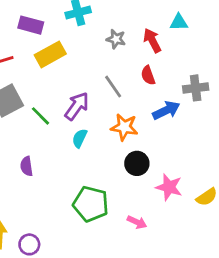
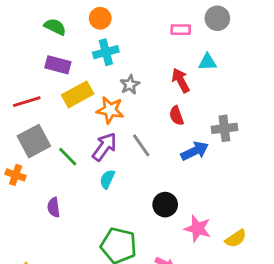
gray star: (116, 39) -> (130, 85), moved, turned 30
gray line: (113, 87) -> (141, 145), moved
orange star: (124, 127) -> (110, 110), moved

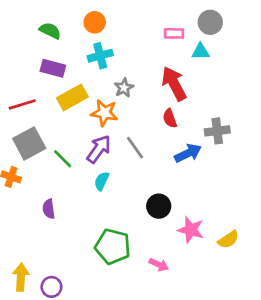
cyan triangle: (207, 62) -> (200, 52), moved
red arrow: (181, 80) -> (174, 84), size x1.4

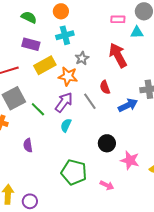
red semicircle: (170, 118) -> (105, 87), moved

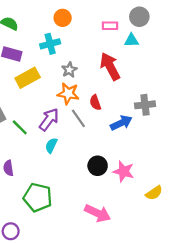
orange circle: (61, 11) -> (63, 18), moved
orange star: (68, 76) -> (68, 94), moved
pink star: (130, 160) -> (124, 171), moved
green pentagon: (74, 172) -> (38, 197), moved
pink arrow: (107, 185) -> (98, 213), size x1.6

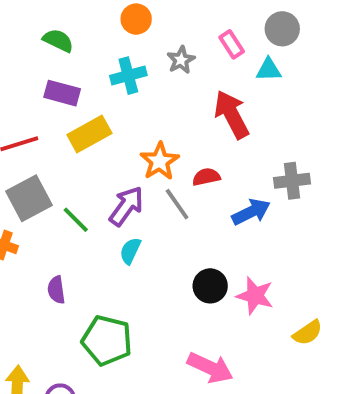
orange circle: (63, 18) -> (136, 19), moved
pink rectangle: (110, 26) -> (232, 44), turned 56
gray star: (69, 70) -> (181, 60), moved
orange star: (68, 94) -> (160, 161), turned 30
red semicircle: (95, 103) -> (206, 177), turned 98

